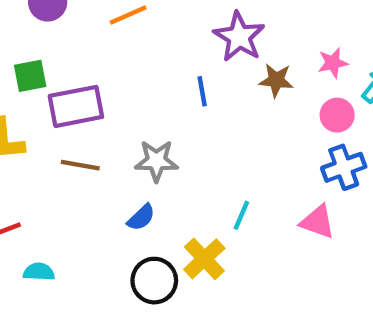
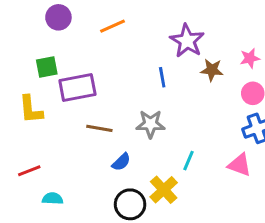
gray star: (156, 161) -> (150, 124), moved
brown line: (80, 165) -> (99, 128), moved

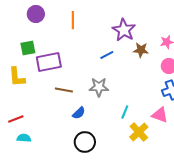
orange line: (112, 26) -> (73, 20), turned -66
blue line: (162, 77) -> (107, 55), turned 72
yellow cross: (164, 190) -> (139, 132), moved
cyan semicircle: (53, 199) -> (24, 138), moved

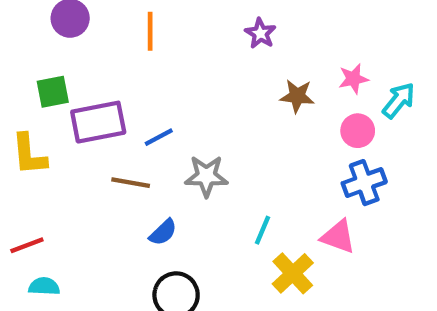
purple star: (124, 30) -> (260, 33), moved, size x0.6
blue line: (107, 55) -> (159, 137), moved

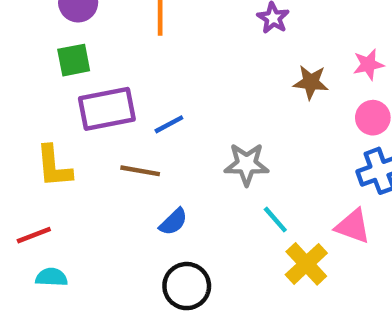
green square: (53, 92) -> (74, 60), moved
yellow L-shape: (29, 154) -> (54, 166), moved
gray star: (206, 176) -> (247, 164), moved
cyan line: (263, 230) -> (275, 220), turned -64

